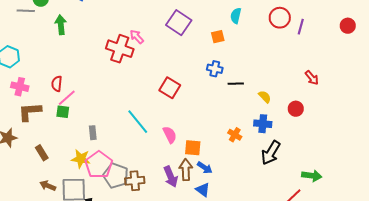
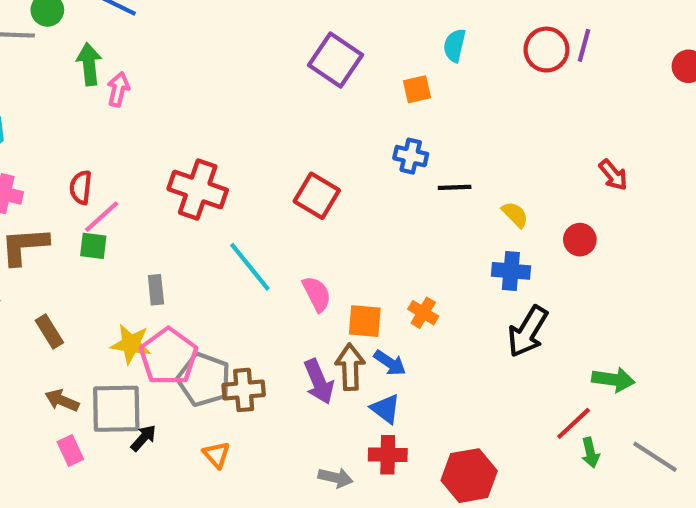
purple line: (301, 27) -> (584, 45), moved
pink arrow: (137, 37) -> (118, 89), moved, turned 56
red cross: (120, 49) -> (198, 189), moved
orange cross: (235, 135) -> (423, 313), moved

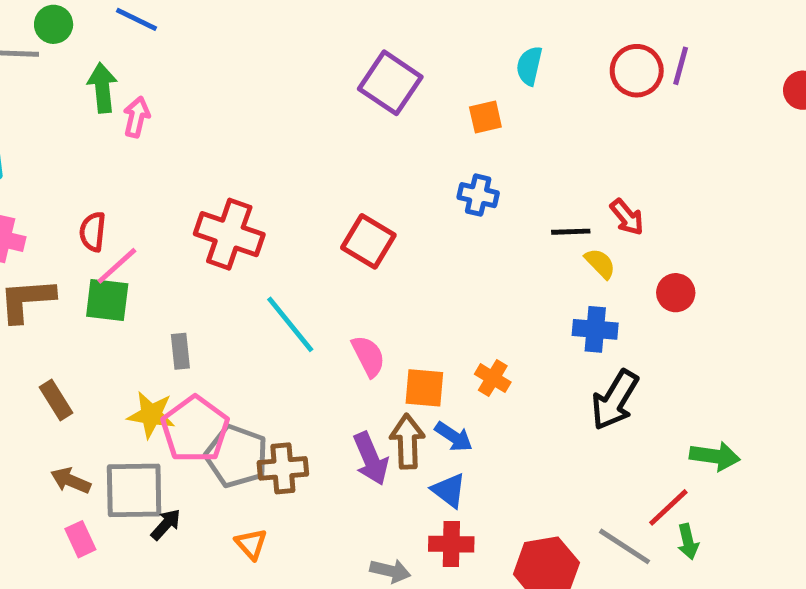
red arrow: (613, 175) -> (627, 217), moved
black line: (455, 187) -> (571, 232), moved
green square: (93, 246) -> (107, 300), size x1.4
gray line: (655, 457) -> (625, 546), moved

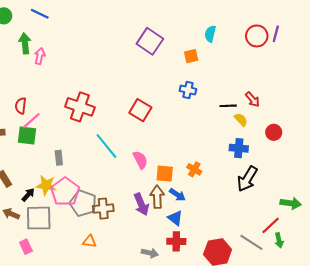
black arrow: (166, 524) -> (28, 195), moved
pink rectangle: (80, 539) -> (26, 247), moved
orange triangle: (251, 544) -> (89, 241), turned -40

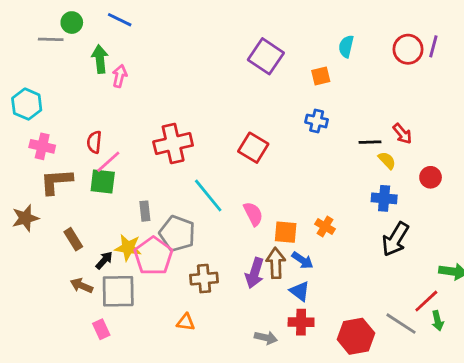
red cross: (80, 107) -> (173, 143), turned -32
gray pentagon: (83, 203) -> (177, 234), moved
purple arrow: (141, 204) -> (255, 273), turned 40

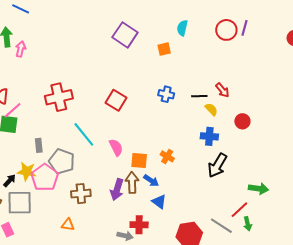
blue cross: (317, 121) -> (166, 94), moved
blue triangle: (300, 291) -> (159, 202), moved
red cross: (301, 322) -> (139, 225), moved

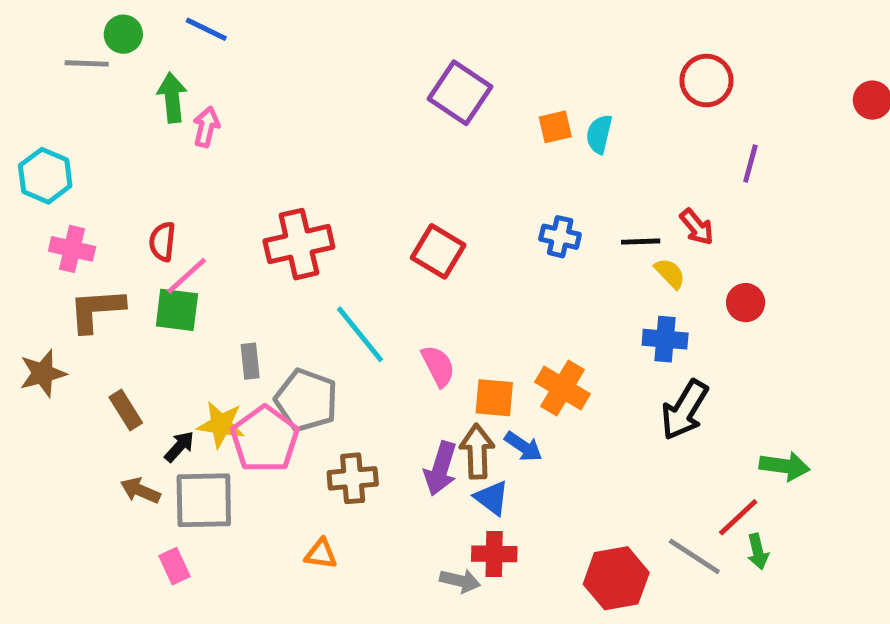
cyan semicircle: (182, 28) -> (599, 134), moved
purple line: (244, 28) -> (750, 163), moved
orange cross: (167, 156) -> (563, 388), size x1.5
blue triangle: (159, 202) -> (492, 498), moved

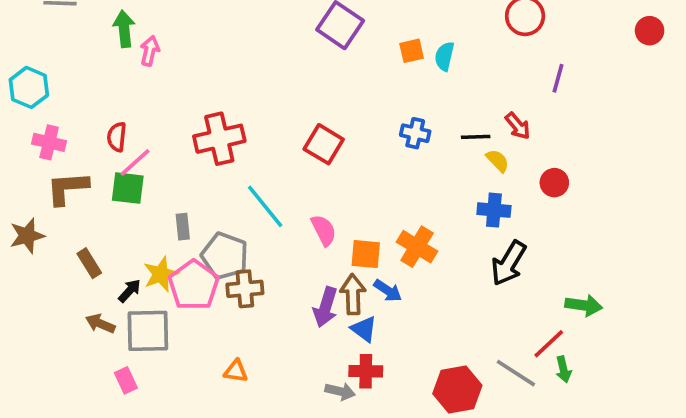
yellow star: (221, 425) -> (161, 274), turned -30
brown cross: (353, 478) -> (245, 289), moved

